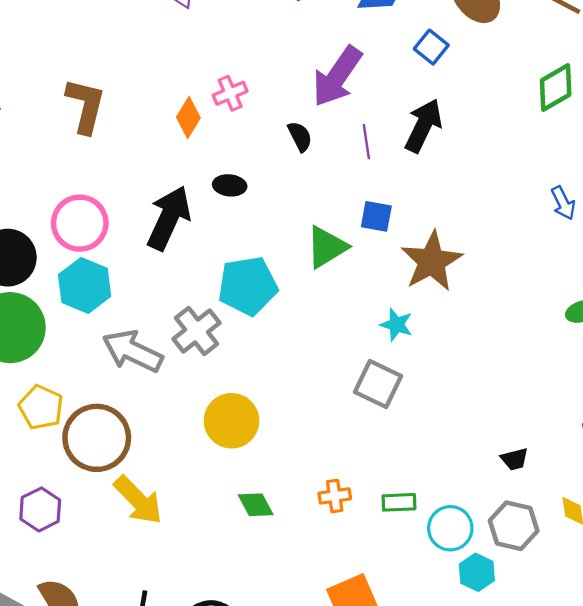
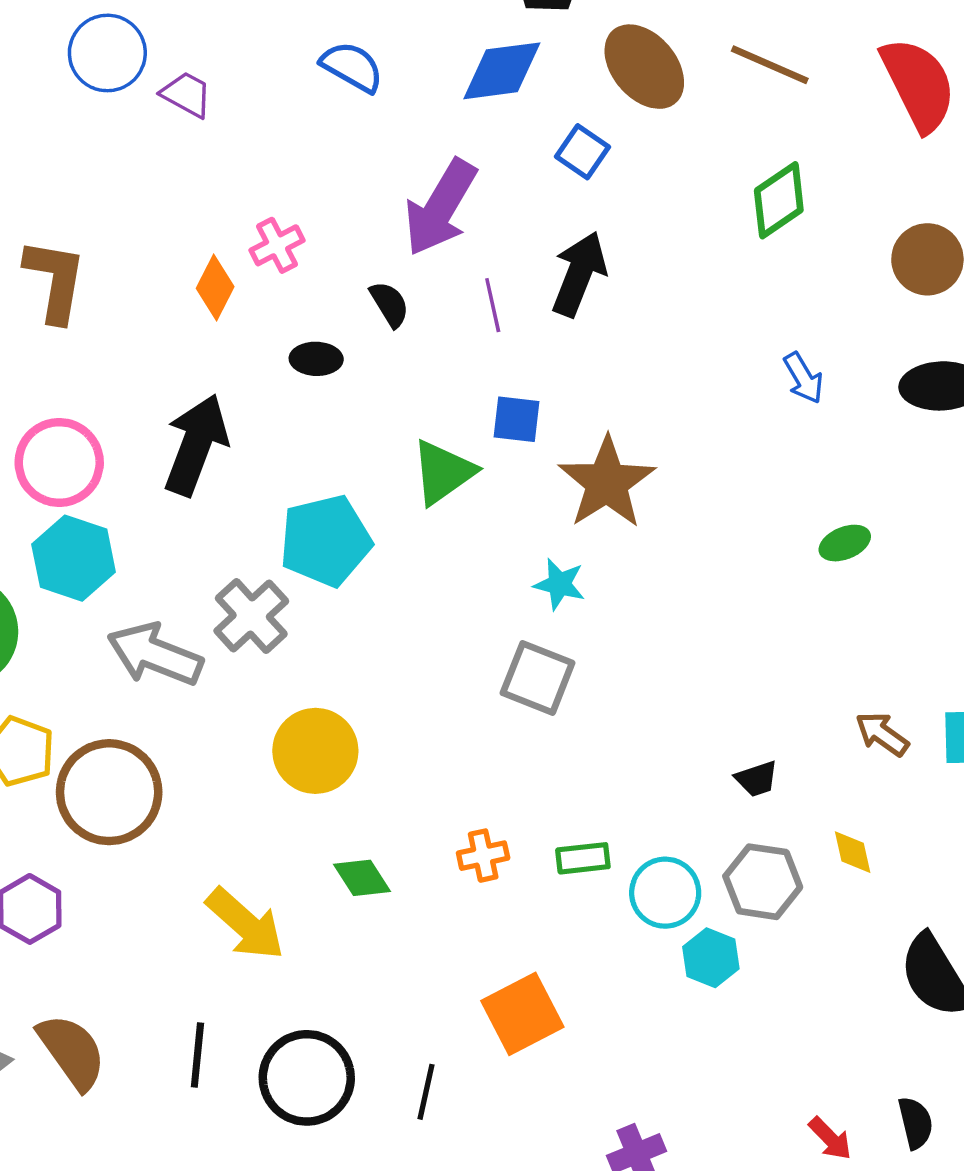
black ellipse: (230, 185) -> (316, 359), moved
yellow arrow: (138, 500) -> (245, 924), moved

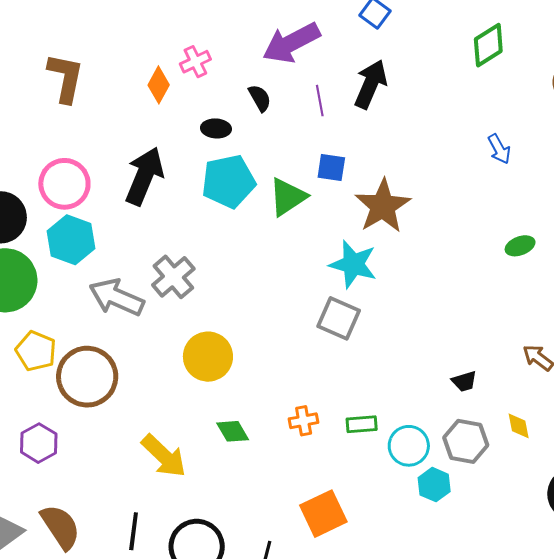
purple arrow: (440, 208) -> (291, 43), turned 30
cyan pentagon: (325, 541) -> (228, 181), moved
cyan star: (559, 584) -> (353, 264), size x1.6

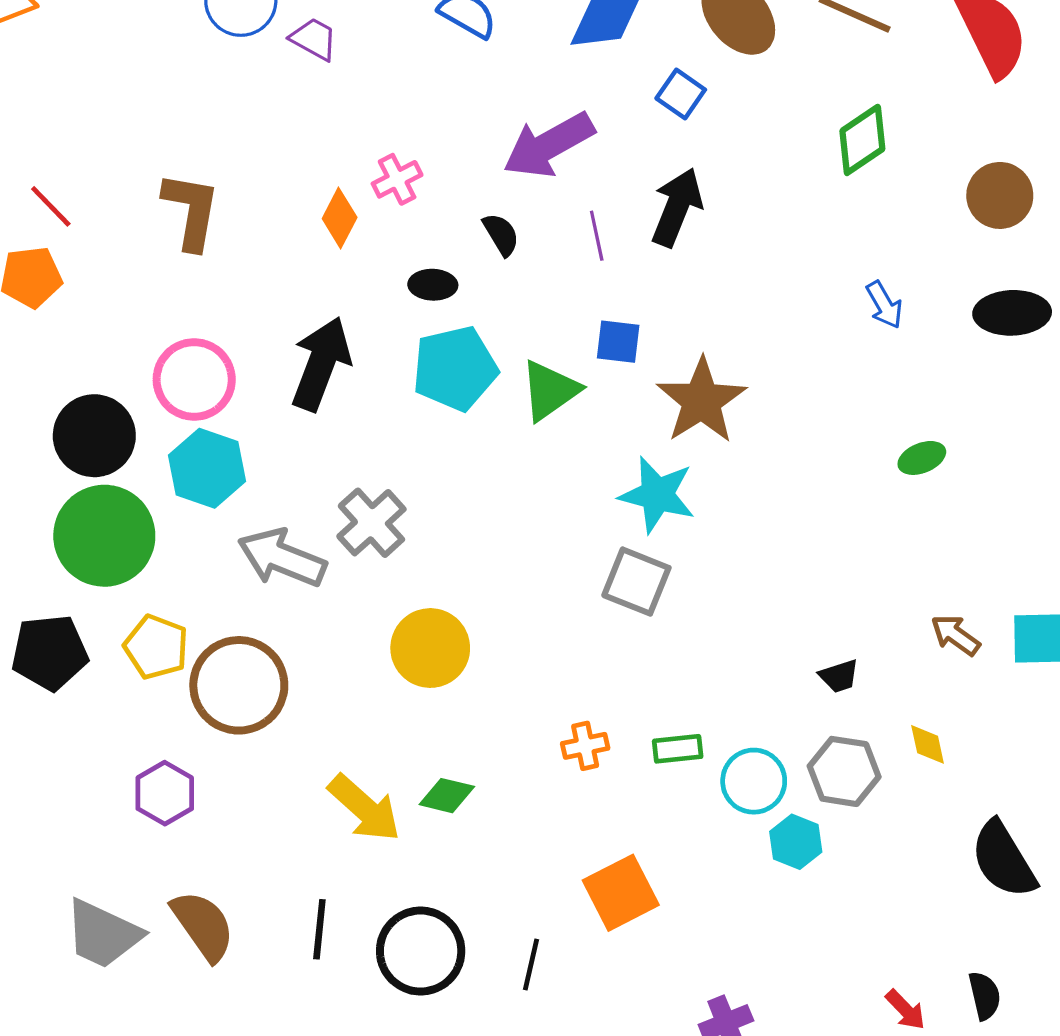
green diamond: (233, 431) -> (447, 796), moved, turned -44

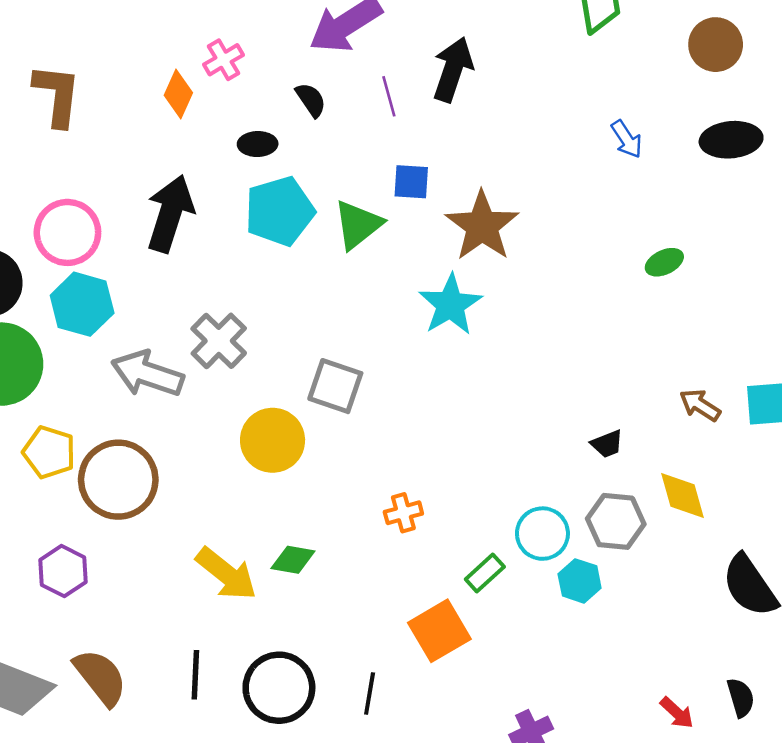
cyan star: (657, 495) -> (450, 305), turned 30
gray square: (636, 582) -> (335, 386), moved
yellow diamond: (928, 744) -> (682, 496), size x1.5
green rectangle: (678, 749) -> (485, 573), moved, turned -33

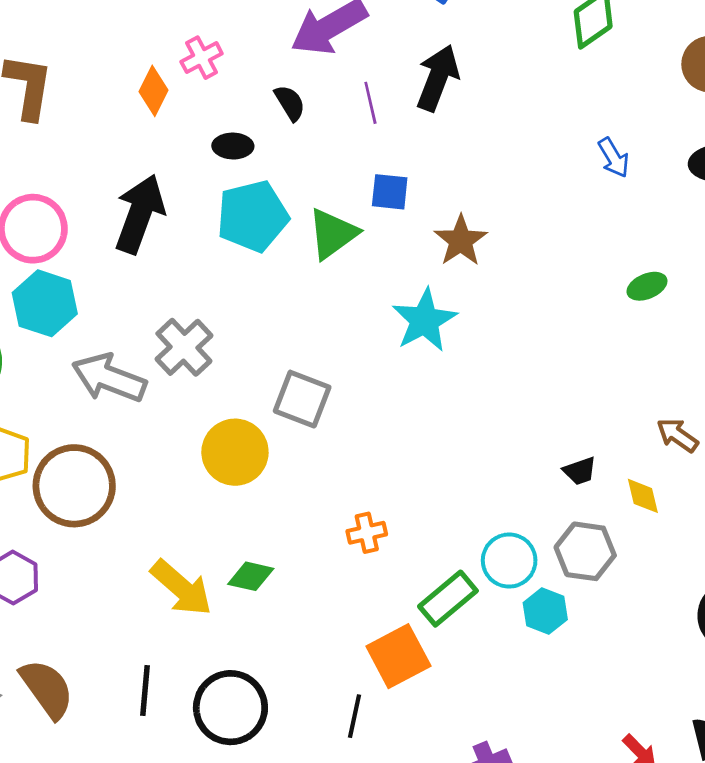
brown star: (482, 226) -> (461, 241), size x0.7
yellow diamond: (682, 496) -> (643, 496), moved, size x0.7
green rectangle: (485, 573) -> (448, 599), size x1.4
black line: (370, 694) -> (354, 716), moved

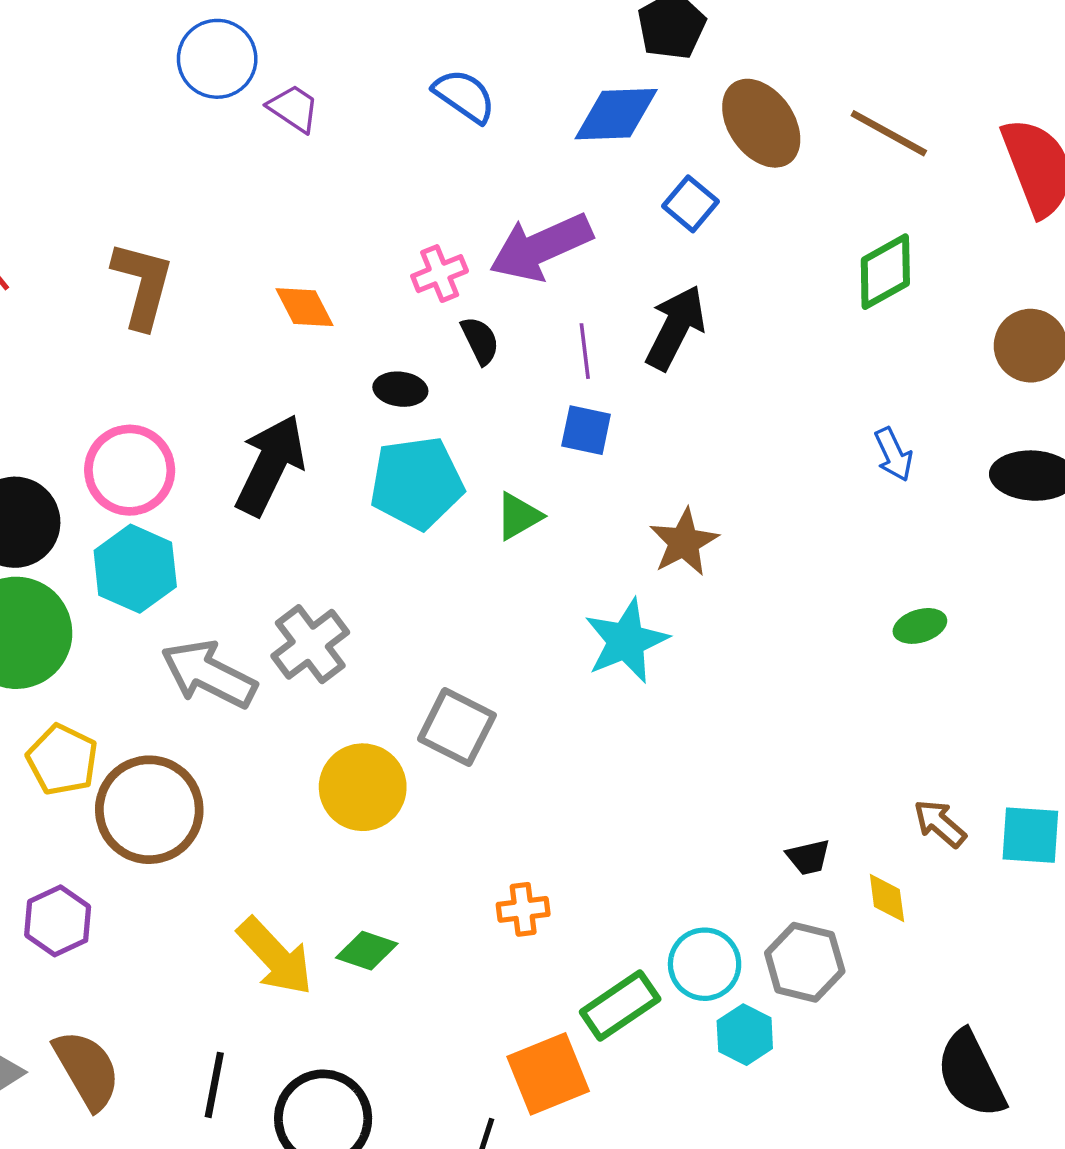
pink cross: (202, 58) -> (440, 274), moved
orange diamond: (154, 91) -> (305, 307), turned -60
blue square: (390, 192) -> (586, 430), moved
green triangle: (333, 234) -> (519, 516), size x0.7

